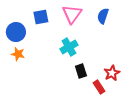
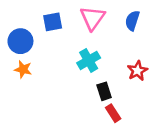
red star: (112, 73) -> (137, 71), moved
red rectangle: (99, 87) -> (113, 113), moved

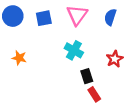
blue circle: (20, 41) -> (13, 16), moved
cyan cross: (89, 60) -> (74, 50), turned -30

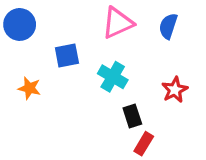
pink triangle: (77, 15) -> (118, 23), turned 30
blue square: (44, 18) -> (67, 56), moved
red rectangle: (94, 94) -> (144, 144), turned 64

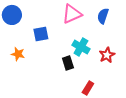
cyan cross: (113, 77) -> (81, 47), moved
black rectangle: (132, 116) -> (68, 63), moved

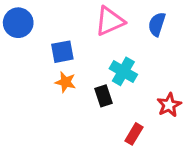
orange star: (18, 54) -> (65, 82), moved
red star: (107, 55) -> (169, 105), moved

